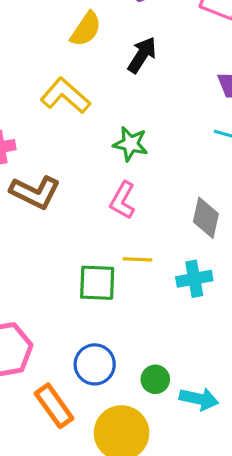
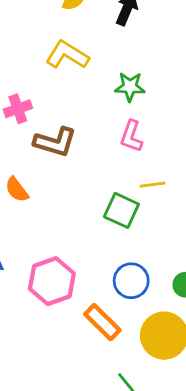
green square: (97, 283) -> (121, 210), turned 32

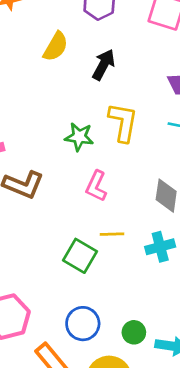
yellow L-shape: (67, 55) -> (123, 122), moved, turned 63
green star: (130, 87) -> (79, 137), moved

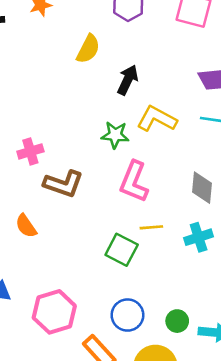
black arrow: (104, 65) -> (128, 80), moved
yellow L-shape: (123, 122) -> (157, 119), turned -69
pink L-shape: (96, 186) -> (134, 182), size x1.4

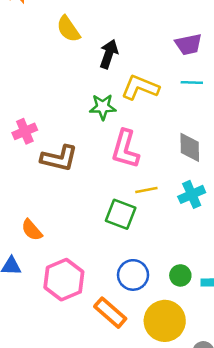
yellow semicircle: (88, 49) -> (68, 29), turned 124
orange semicircle: (26, 226) -> (32, 230), moved

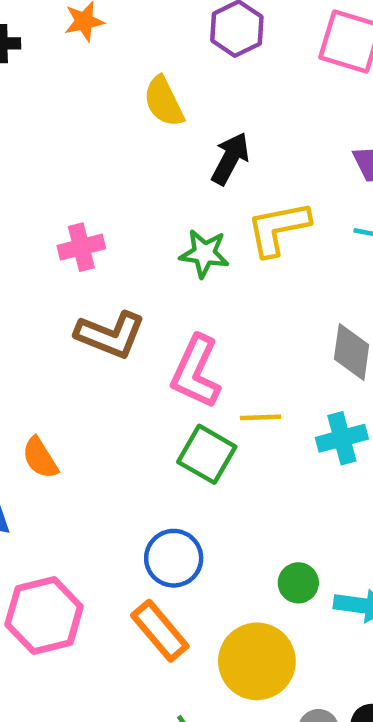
yellow L-shape: (140, 87) -> (278, 229), turned -42
pink cross: (25, 131) -> (81, 247), moved
pink L-shape: (125, 149) -> (196, 372), moved
blue circle: (133, 275) -> (174, 558), moved
pink hexagon: (64, 280) -> (44, 615), moved

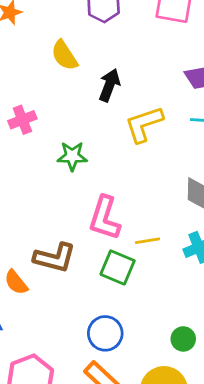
pink cross: (81, 247) -> (22, 120), moved
green star: (204, 253) -> (72, 156), moved
brown L-shape: (110, 335) -> (55, 258), moved

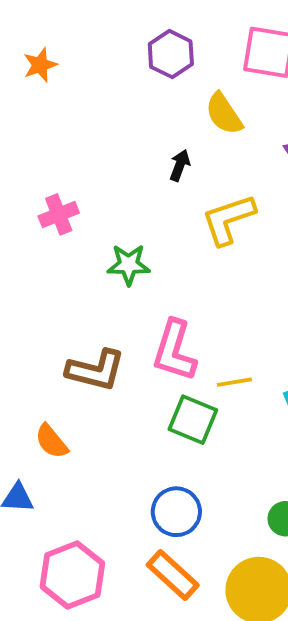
yellow semicircle: (64, 55) -> (224, 114), moved
black arrow: (109, 85) -> (180, 165), size x0.7
brown L-shape: (55, 258) -> (96, 370), moved

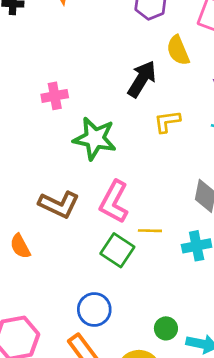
black arrow: (180, 165) -> (142, 79), size x1.8
yellow L-shape: (228, 219) -> (167, 121), size x0.7
green star: (129, 265) -> (95, 139), size x1.5

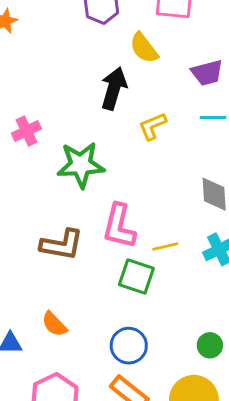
orange semicircle: (20, 246) -> (54, 324), moved

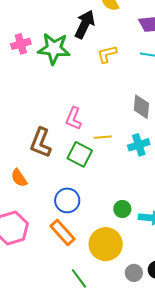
green star: (81, 165) -> (54, 49), moved
pink L-shape: (119, 226) -> (74, 118), size x0.7
brown L-shape: (62, 245) -> (41, 143), moved, turned 92

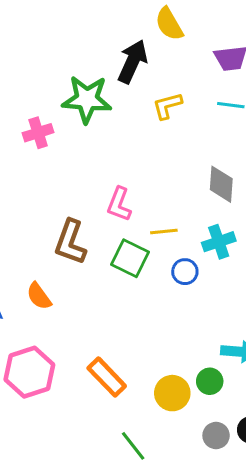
pink cross: (21, 44) -> (38, 133), moved
blue circle: (67, 200) -> (185, 272), moved, size x0.7
green circle: (122, 209) -> (210, 381), moved
yellow circle: (106, 244) -> (172, 393), size x0.7

